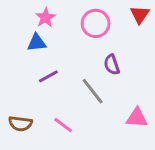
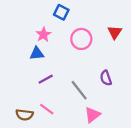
purple semicircle: (112, 65) -> (106, 78), moved
pink triangle: (137, 118) -> (92, 115), moved, turned -42
pink line: (63, 125) -> (47, 109), moved

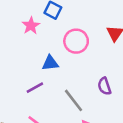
pink star: (43, 35) -> (31, 26), moved
blue triangle: (37, 53) -> (50, 63), moved

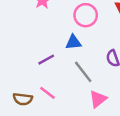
blue triangle: (50, 63) -> (73, 42), moved

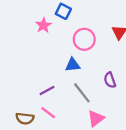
purple line: (46, 60) -> (47, 91), moved

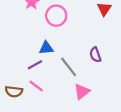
pink circle: (84, 39) -> (56, 16), moved
blue triangle: (73, 65) -> (46, 48), moved

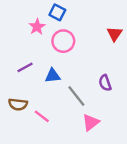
purple line: (35, 65) -> (25, 67), moved
brown semicircle: (14, 92) -> (18, 104), moved

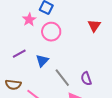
blue triangle: (53, 76) -> (42, 61), turned -40
purple semicircle: (105, 83) -> (86, 79), moved

